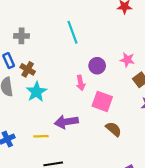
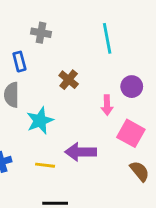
brown cross: (28, 69) -> (69, 80), moved
cyan star: (36, 92) -> (40, 121), moved

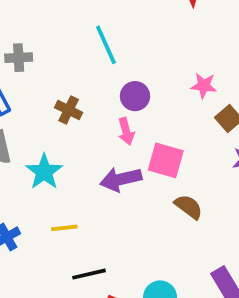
purple circle: (132, 87) -> (135, 96), moved
purple arrow: (81, 152) -> (121, 179), moved

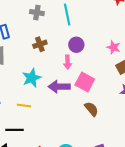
gray cross: (19, 58) -> (37, 13), moved
brown cross: (69, 110) -> (40, 44), turned 32
cyan star: (44, 172) -> (32, 78), moved
black line: (89, 274) -> (14, 130), moved

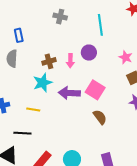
gray cross: (37, 13) -> (60, 17), moved
cyan line: (67, 14) -> (100, 25), moved
brown cross: (40, 44) -> (49, 61), moved
pink arrow: (68, 62) -> (70, 61), moved

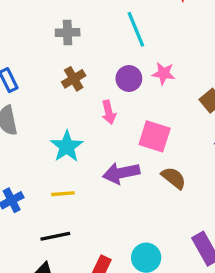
pink star: (126, 57) -> (164, 73), moved
brown cross: (49, 61) -> (74, 79), moved
pink arrow: (70, 61) -> (109, 112), moved
purple arrow: (69, 93) -> (121, 173), moved

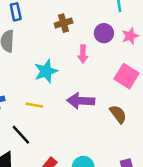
pink star: (164, 73) -> (130, 36), turned 30
pink square: (155, 136) -> (127, 76), moved
black line: (55, 236) -> (21, 135), turned 45

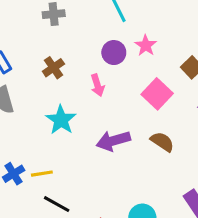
brown cross: (64, 23) -> (53, 68), moved
pink square: (127, 76) -> (157, 94), turned 30
yellow line: (34, 105) -> (42, 174), moved

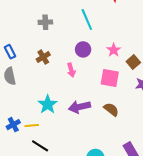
pink star: (146, 45) -> (114, 50), moved
pink square: (157, 94) -> (110, 78), turned -36
cyan star: (61, 120) -> (48, 104), moved

